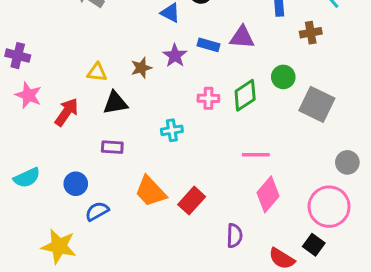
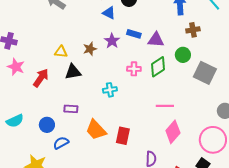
brown cross: (311, 33) -> (193, 30), moved
purple triangle: (242, 37) -> (156, 40), moved
purple rectangle: (112, 147) -> (71, 109), moved
red rectangle: (192, 201) -> (123, 136), turned -30

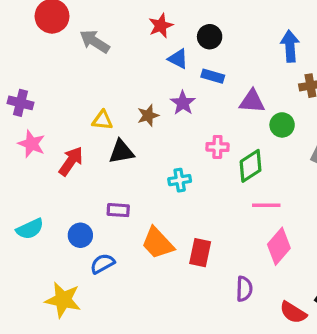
blue rectangle: (134, 34) -> (213, 76), moved
green circle: (183, 55) -> (282, 125), moved
green diamond: (158, 67) -> (251, 166), moved

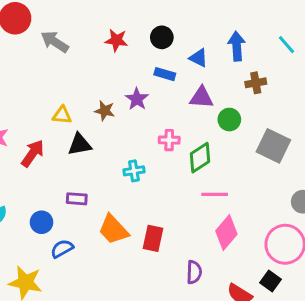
red star: (161, 26) -> (116, 40), moved, turned 30
blue triangle: (178, 59) -> (199, 58), moved
brown star: (148, 115) -> (105, 111), turned 30

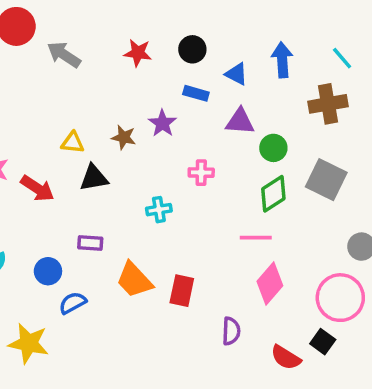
brown cross: (256, 83) -> (328, 104), moved, size x1.5
red arrow: (33, 153) -> (37, 188), turned 88
green diamond: (200, 158) -> (273, 194), moved

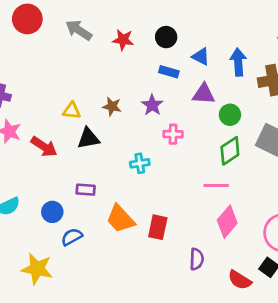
gray arrow: (64, 55) -> (79, 30), moved
blue arrow: (282, 60) -> (238, 62), moved
purple star: (162, 123) -> (152, 105), moved

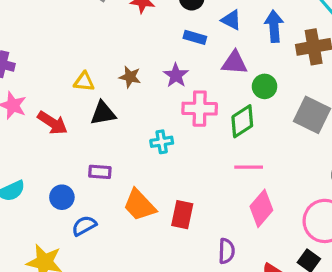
pink cross: (173, 134) -> (200, 109), size x1.5
green diamond: (230, 151) -> (242, 121), moved

